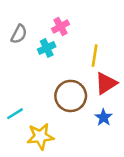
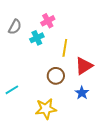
yellow line: (95, 56) -> (65, 48), moved
brown circle: (71, 96) -> (56, 76), size x0.7
yellow star: (40, 136) -> (46, 109), moved

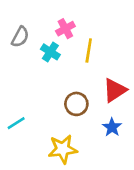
cyan cross: (37, 38) -> (50, 52), turned -32
yellow line: (65, 48) -> (89, 51), moved

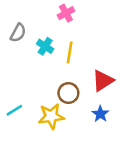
pink cross: (65, 29) -> (66, 13), moved
yellow line: (89, 51) -> (70, 52), moved
yellow star: (63, 149) -> (51, 116), moved

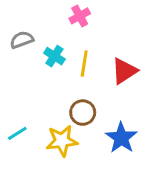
gray semicircle: (18, 33) -> (22, 40), turned -138
red triangle: (103, 81) -> (124, 71), moved
blue star: (100, 114) -> (121, 138), size x1.5

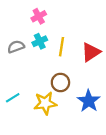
pink cross: (80, 16) -> (39, 16), moved
gray semicircle: (22, 40) -> (16, 47), moved
cyan cross: (54, 56) -> (40, 41), turned 32

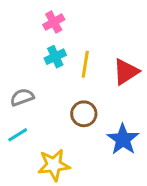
gray semicircle: (16, 47) -> (22, 97), moved
yellow star: (45, 103) -> (54, 165), moved

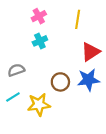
yellow line: (85, 64) -> (78, 19), moved
blue star: (123, 139) -> (88, 80), moved, turned 30
yellow star: (54, 165) -> (39, 105), moved

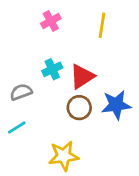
cyan cross: (40, 41) -> (52, 69), moved
red triangle: (91, 52) -> (82, 76), moved
yellow star: (39, 105) -> (64, 156), moved

